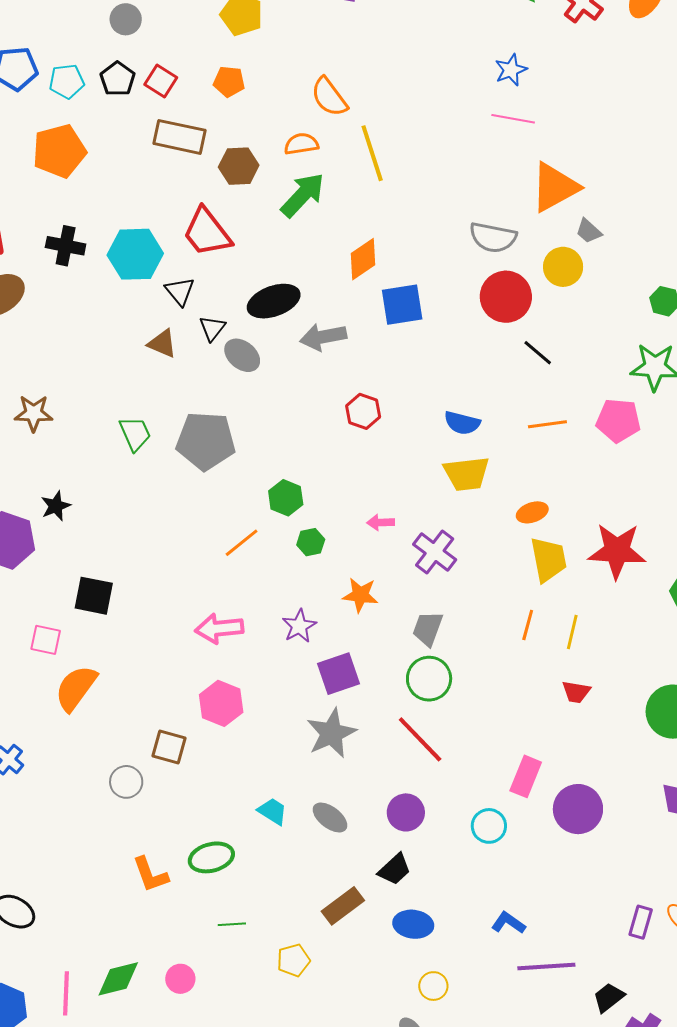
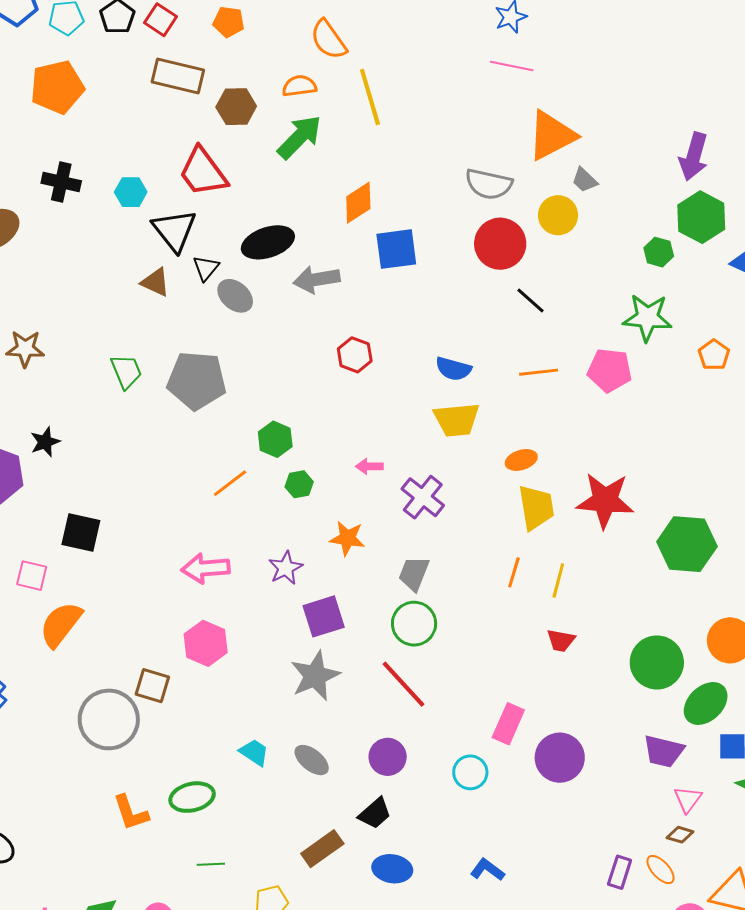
cyan hexagon: (135, 254) -> (131, 192), size x0.6
black triangle: (180, 291) -> (174, 230), size x1.5
gray circle: (126, 782) -> (109, 719), size x1.8

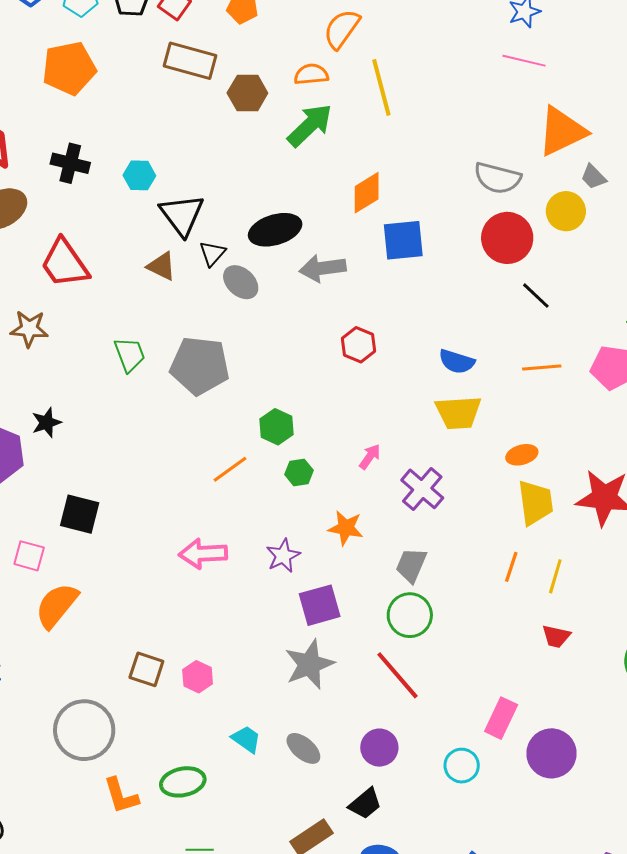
orange semicircle: (328, 40) -> (342, 29), turned 69
red trapezoid: (203, 172) -> (64, 263), moved
pink arrow: (369, 466) -> (370, 457), turned 124
pink hexagon: (206, 643) -> (198, 677), moved, size x0.7
gray circle: (109, 719) -> (84, 730), moved

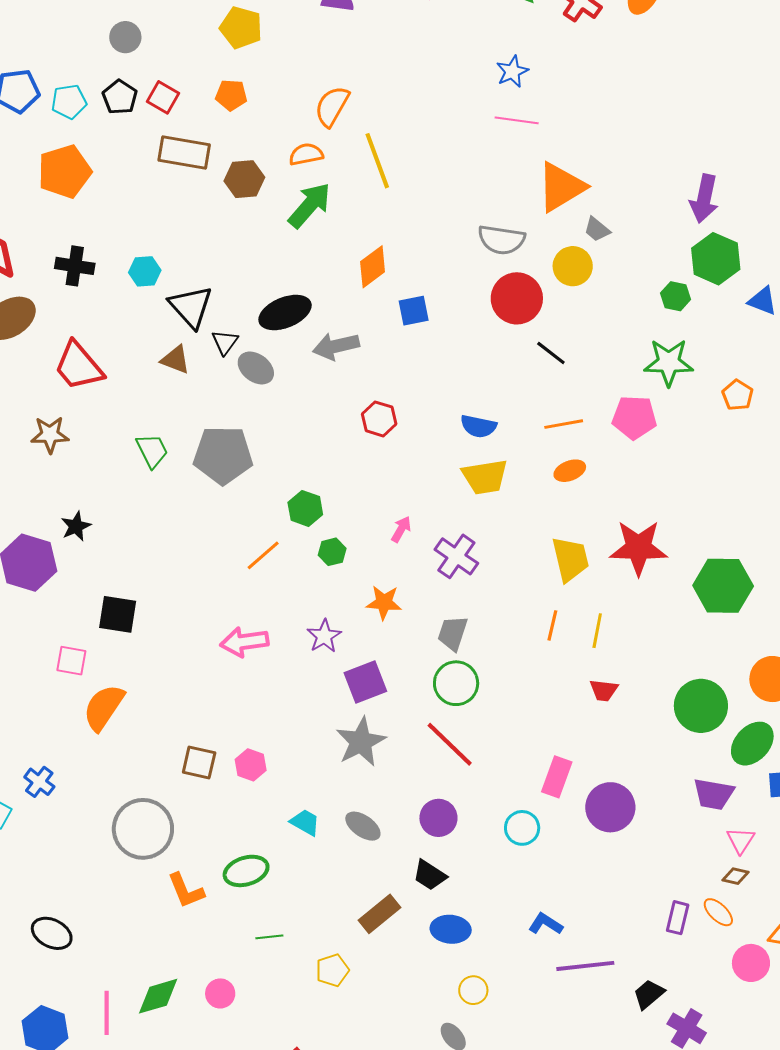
blue square: (403, 240) -> (414, 311), size x0.7
orange ellipse: (522, 455) -> (570, 471), moved
black trapezoid: (365, 804) -> (430, 875), turned 78

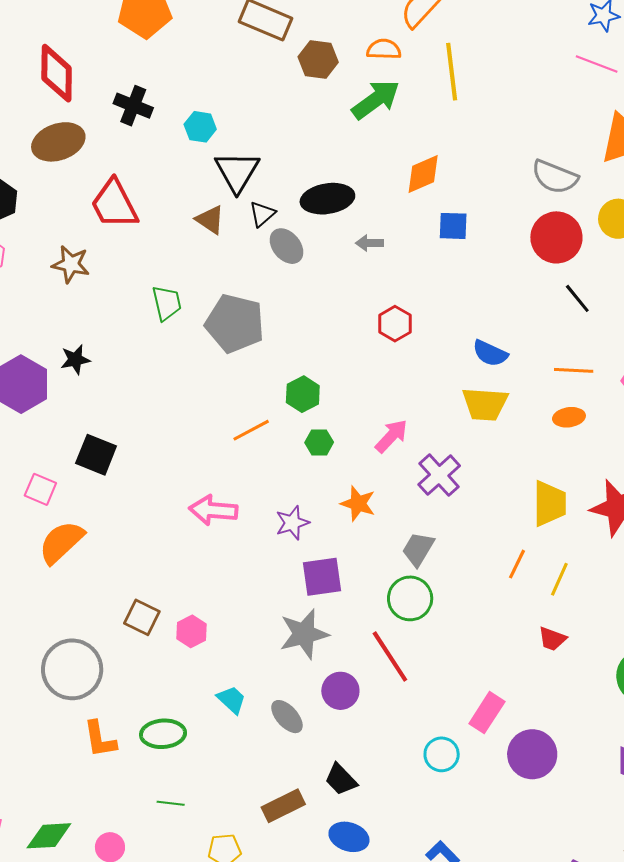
gray arrow: (336, 346) -> (369, 243), size x0.6
pink arrow: (401, 529) -> (391, 436), size x1.4
purple circle: (438, 818) -> (340, 691), moved

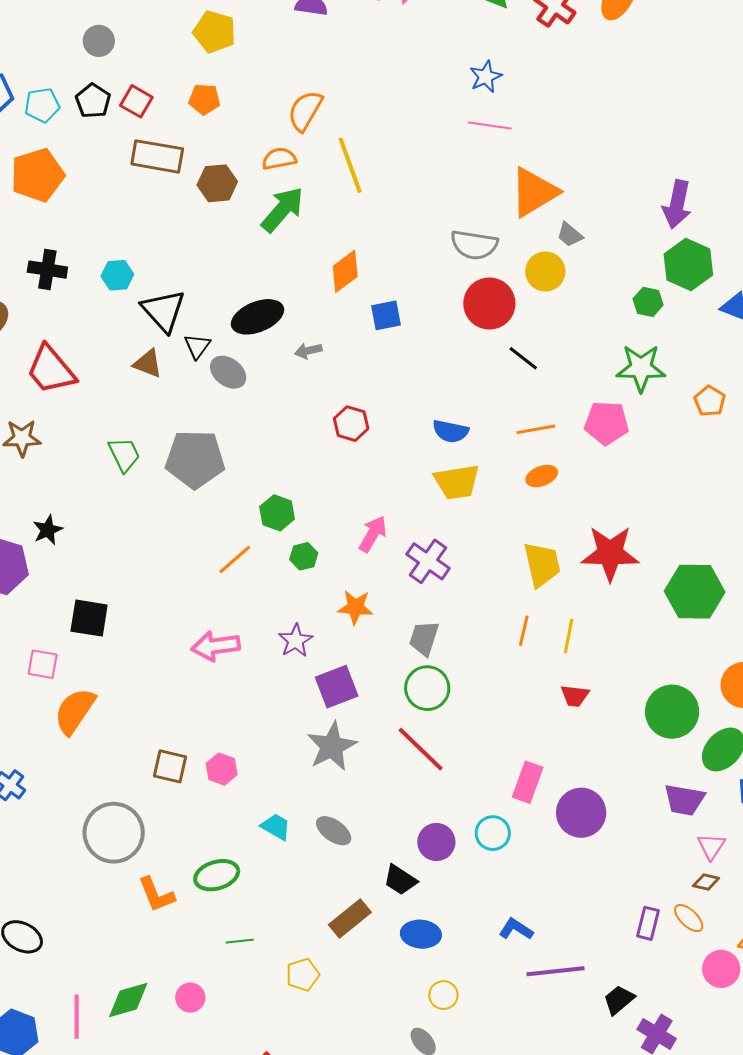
purple circle: (340, 691) -> (436, 842), moved

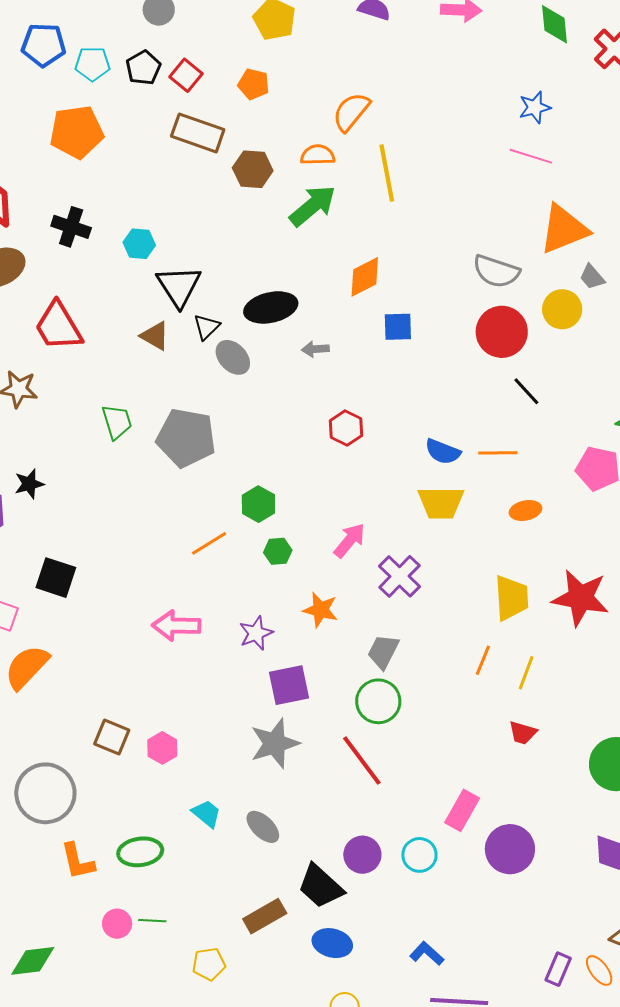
orange line: (536, 429) -> (498, 453), moved
black trapezoid: (400, 880) -> (321, 886), size x1.4
pink circle: (190, 998) -> (117, 924), moved

